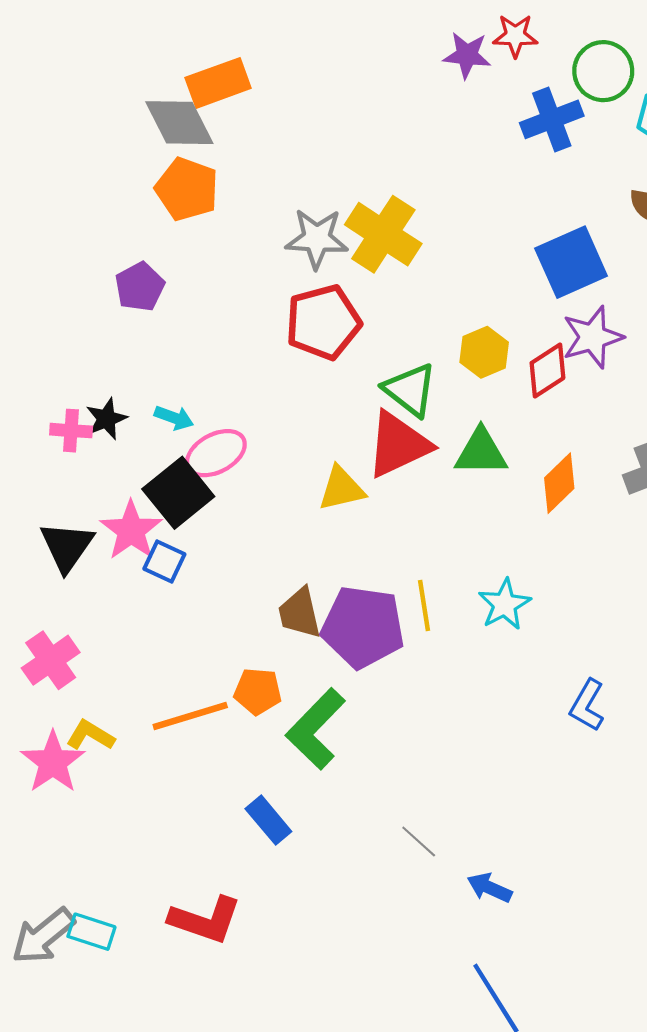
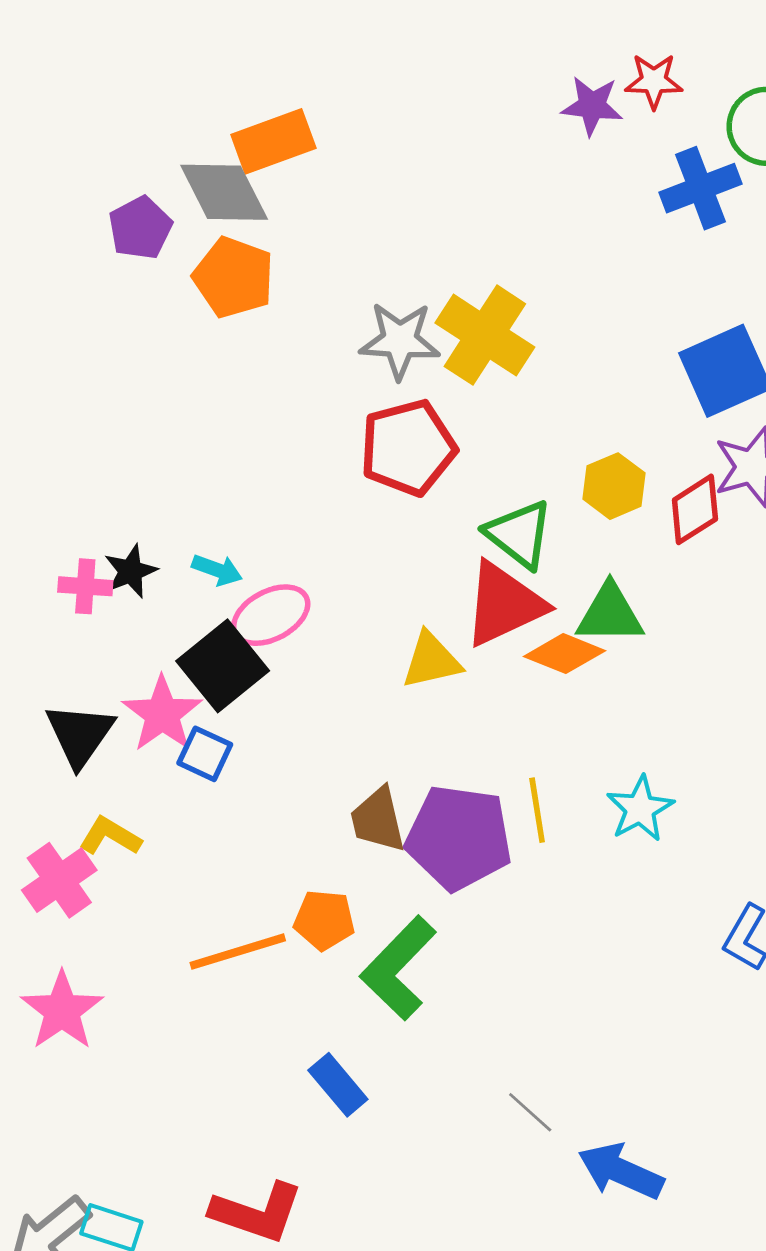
purple pentagon: (140, 287) -> (140, 228), moved
orange diamond: (559, 483) -> (565, 654), moved, turned 66
yellow L-shape: (90, 735) -> (110, 836), moved
blue arrow: (490, 888) -> (621, 1171), size x1.5

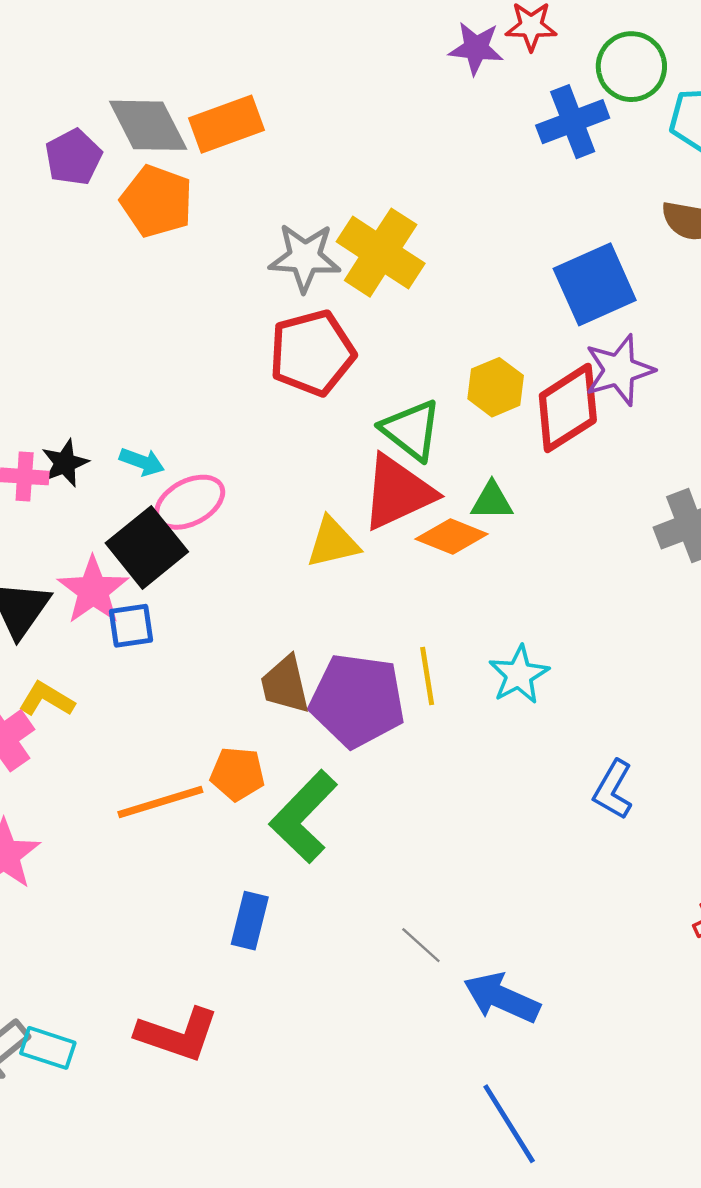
orange rectangle: (273, 141) -> (226, 124), moved
red diamond: (695, 509) -> (568, 408), size x1.4
green triangle: (610, 614) -> (492, 501), size x0.7
blue square: (205, 754) -> (131, 626), turned -33
blue rectangle: (338, 1085) -> (250, 921), turned 54

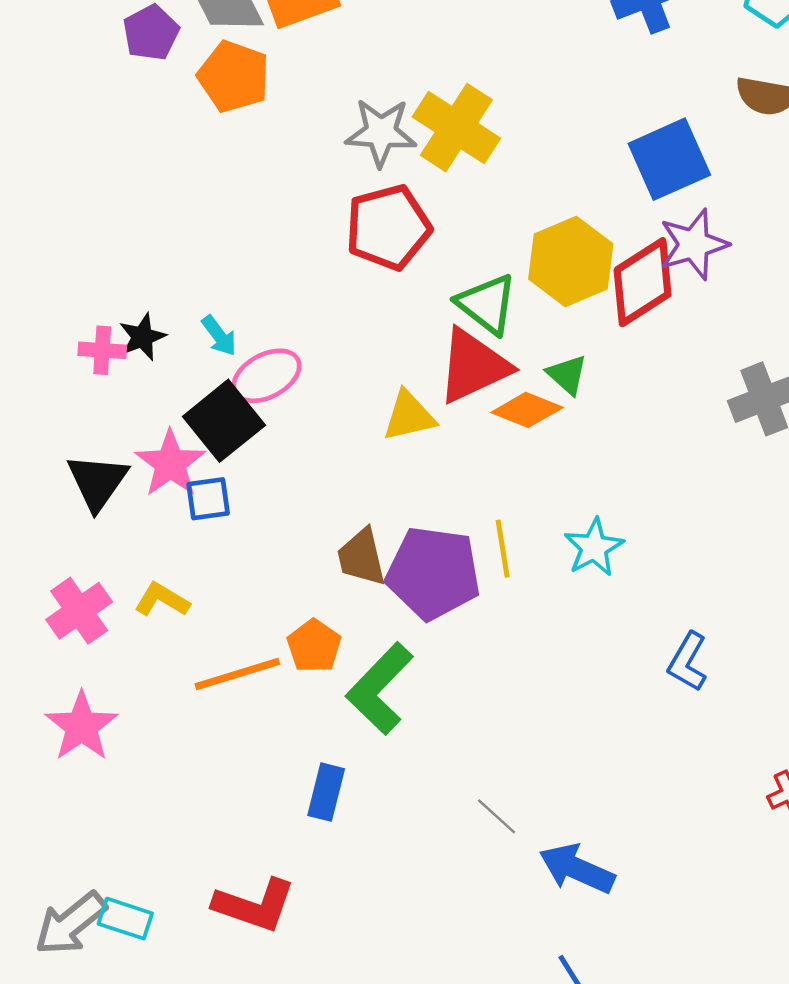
yellow hexagon: (496, 387) -> (571, 261), size x1.5
cyan arrow: (142, 462) -> (219, 336), turned 33
green triangle: (492, 501) -> (567, 375), turned 42
yellow L-shape: (47, 699) -> (162, 600), moved
orange pentagon: (237, 774) -> (314, 646), turned 30

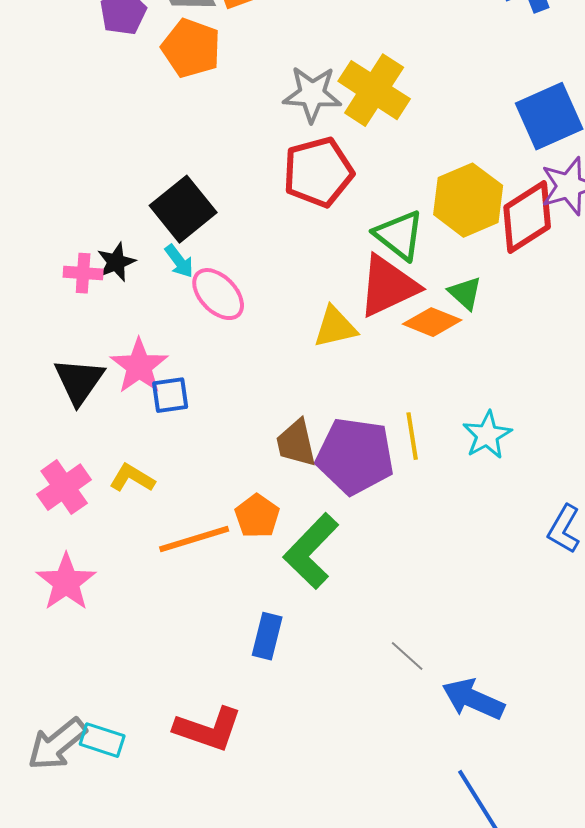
pink ellipse: (267, 376) -> (218, 294), turned 74
black square: (224, 421) -> (183, 209), moved

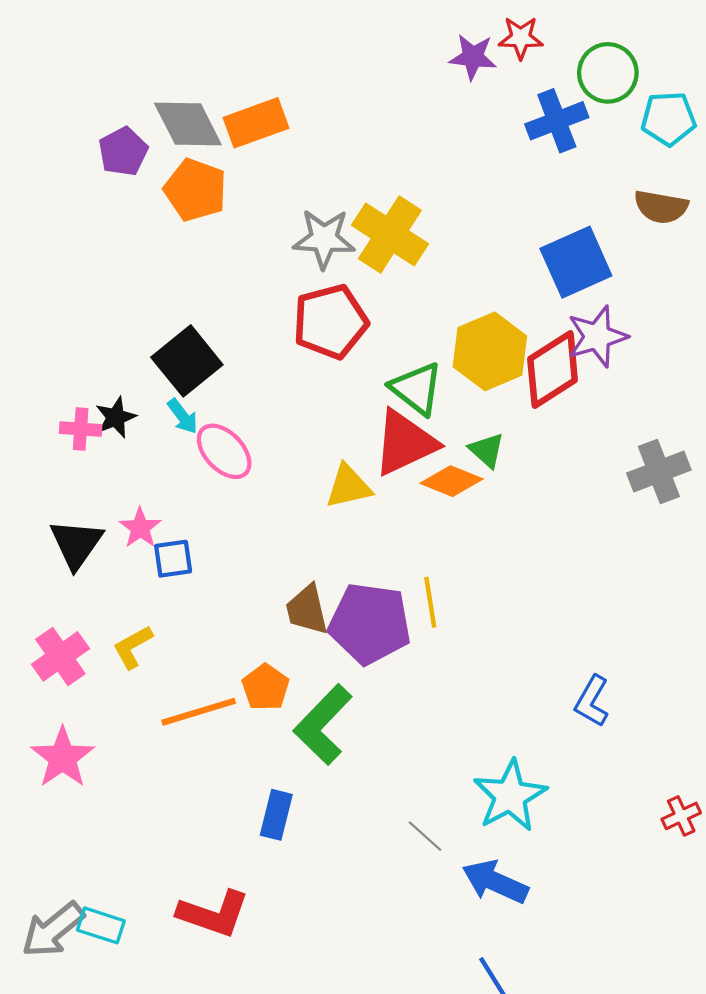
pink star: (139, 366) -> (140, 528), size x0.7
cyan star: (487, 435) -> (510, 796), moved, size x1.4
yellow L-shape: (132, 478) -> (133, 647), turned -60

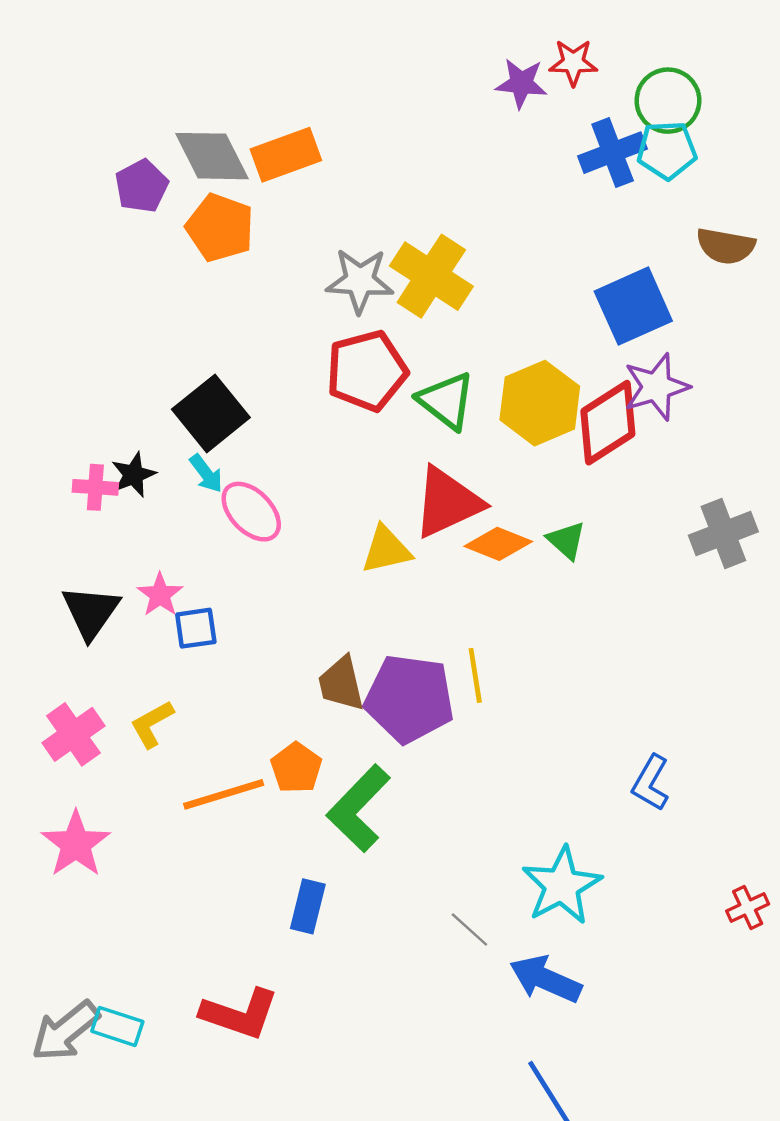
cyan pentagon: (668, 119) -> (667, 150), moved
green triangle: (417, 389) -> (446, 401), moved
green triangle: (487, 450) -> (566, 540), moved

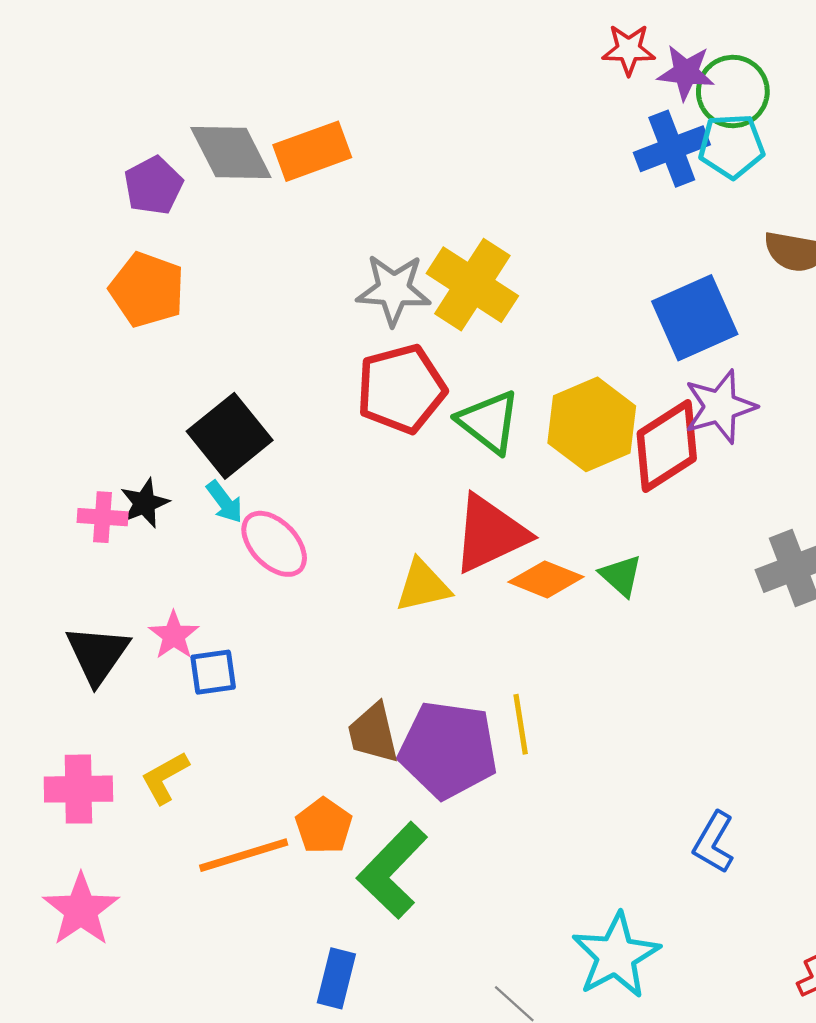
purple star: (521, 83) -> (686, 72), moved
orange pentagon: (220, 228) -> (147, 290), moved
pink cross: (73, 734) -> (78, 789), turned 34

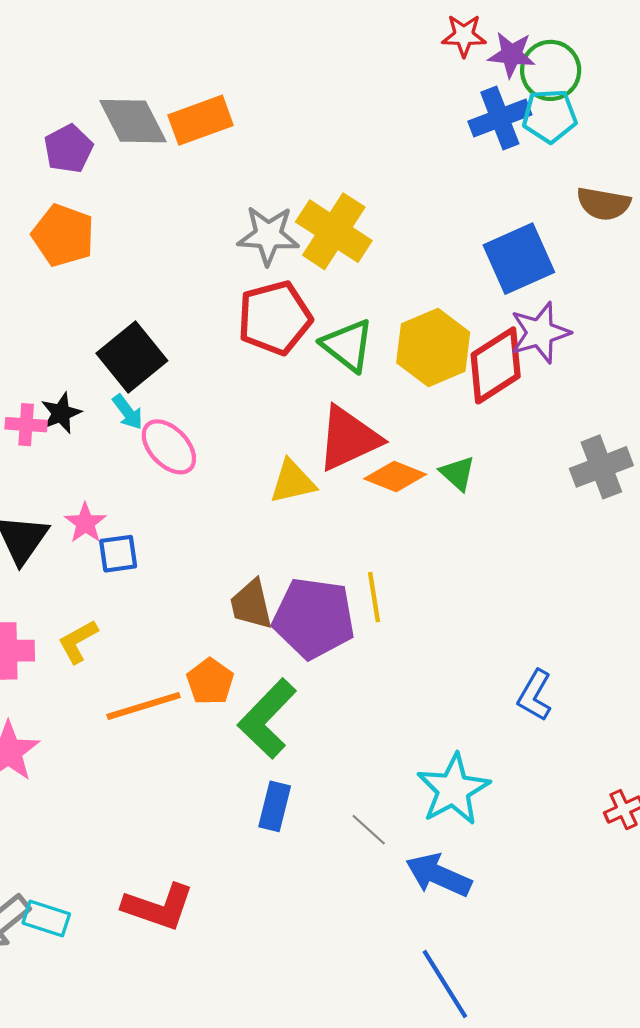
blue rectangle: (336, 978) -> (275, 806), moved

